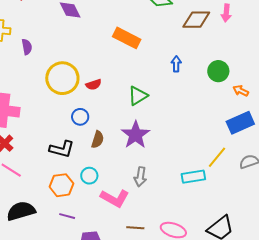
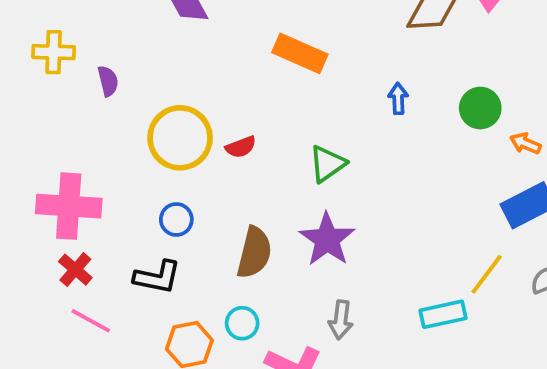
blue circle: (80, 117) -> (176, 219), moved
brown semicircle: (98, 139) -> (254, 253), size x1.5
black L-shape: (62, 149) -> (157, 277), moved

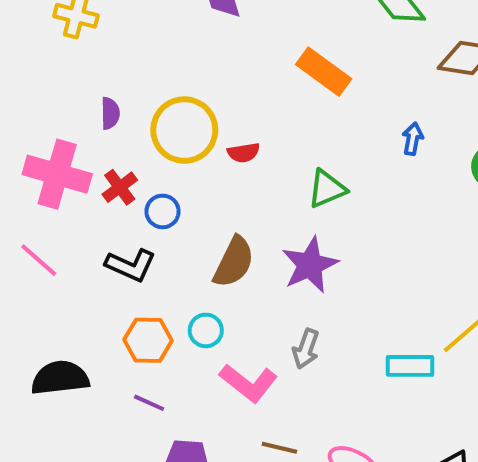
purple semicircle: (108, 81) -> (110, 113), moved
red cross: (75, 270) -> (120, 187), moved
pink line: (91, 321) -> (39, 260), moved

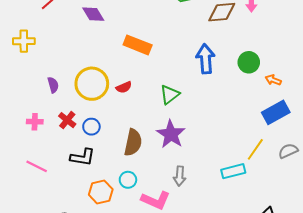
orange rectangle: (324, 72) -> (138, 45), moved
blue arrow: (413, 139) -> (205, 59), size x1.8
pink cross: (57, 174) -> (35, 122), size x0.5

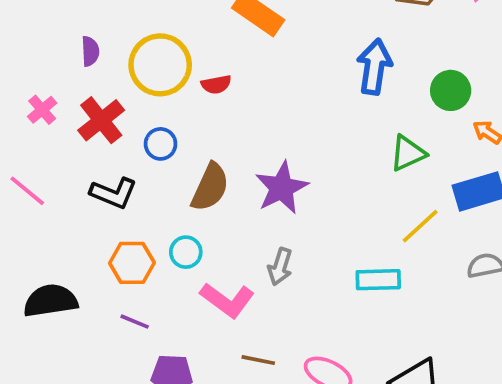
green triangle: (170, 95) -> (408, 153), moved
red cross: (67, 120) -> (101, 120), size x1.4
pink cross: (35, 122) -> (42, 110), turned 35
blue circle: (91, 127) -> (161, 144), moved
yellow line: (255, 149) -> (420, 226), moved

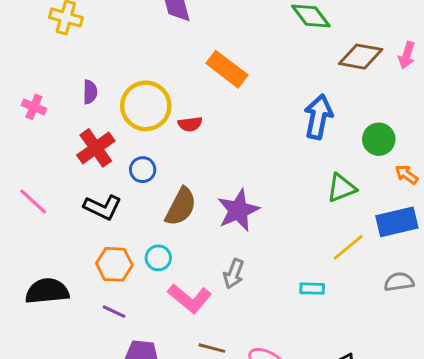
pink cross: (42, 110) -> (34, 107), moved, turned -30
cyan rectangle: (378, 280) -> (312, 289), size x0.7

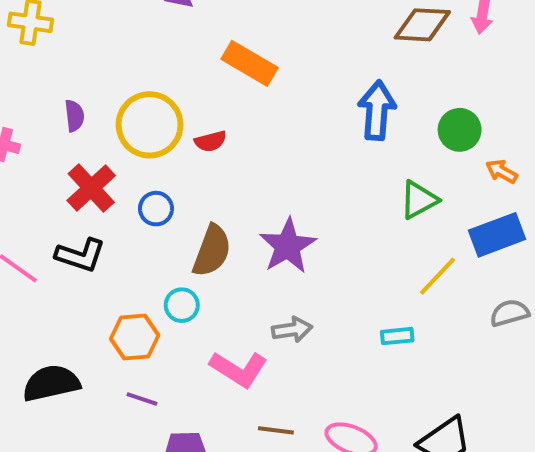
black L-shape: (103, 207) -> (80, 255), moved
cyan circle: (158, 258) -> (182, 305), moved
gray arrow: (234, 274) -> (292, 330), turned -112

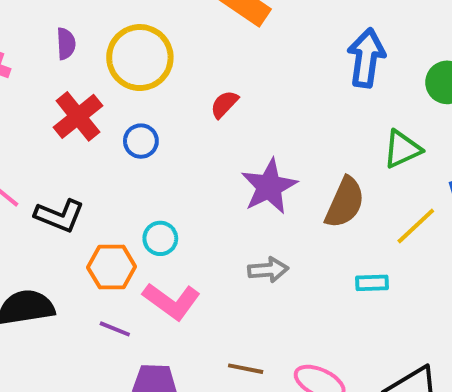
red semicircle: (210, 141) -> (224, 104), moved, turned 144
brown semicircle: (212, 251) -> (345, 203), moved
black L-shape: (80, 255) -> (59, 216), moved
pink L-shape: (239, 369) -> (171, 301), moved

